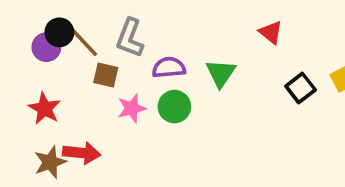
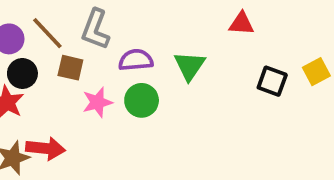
black circle: (59, 32) -> (22, 73), moved
red triangle: (271, 32) -> (241, 24), turned -35
black square: (301, 88) -> (272, 81), turned -32

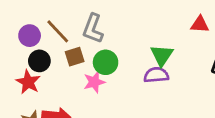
purple semicircle: (136, 60) -> (156, 75), moved
brown square: (70, 68) -> (75, 57), turned -30
green circle: (142, 100) -> (106, 62), moved

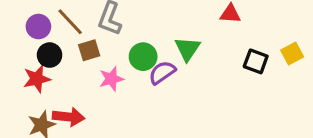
green circle: (106, 62) -> (143, 57), moved
purple semicircle: (156, 75) -> (162, 72), moved, turned -30
red star: (28, 82) -> (37, 79), turned 30

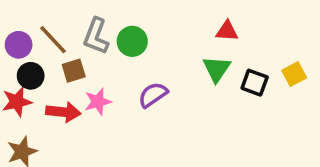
green triangle: (187, 49) -> (217, 69), moved
green circle: (143, 57) -> (132, 41), moved
red arrow: (69, 117) -> (63, 112), moved

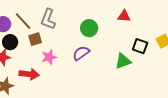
green circle: (132, 41) -> (89, 28), moved
green triangle: (217, 69) -> (123, 61), moved, turned 36
red arrow: (63, 112) -> (29, 74), moved

